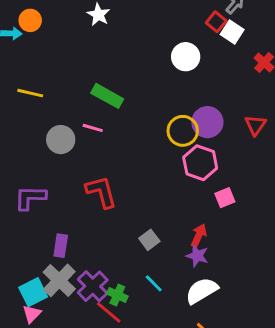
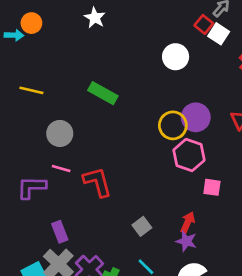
pink line: (93, 128) -> (61, 168), moved
pink square: (225, 198) -> (212, 187), turned 30
purple rectangle: (61, 246) -> (60, 232), turned -30

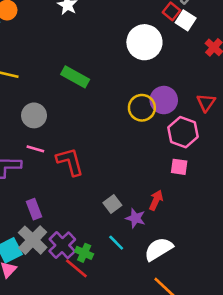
white circle: (176, 57) -> (144, 42), size x1.4
pink hexagon: (189, 155) -> (183, 132), moved
purple star: (186, 241) -> (135, 218), moved

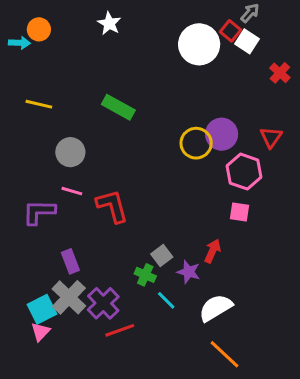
white circle: (144, 42) -> (199, 44), moved
green cross: (84, 253) -> (145, 275), moved
red line: (76, 268) -> (120, 330), turned -60

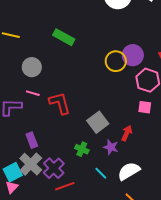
gray square: (162, 255) -> (98, 122), moved, size x1.5
cyan line: (166, 300) -> (101, 173), moved

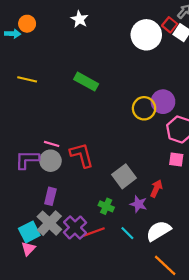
gray circle: (32, 67) -> (50, 161), moved
purple rectangle: (32, 140) -> (50, 196), turned 35
red line: (65, 186) -> (94, 232), moved

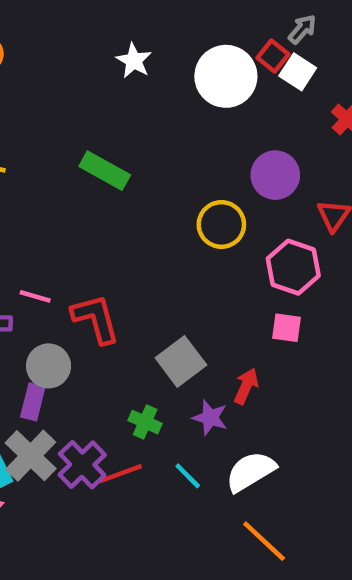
white star: (79, 19) -> (134, 61), moved
purple circle: (163, 102) -> (275, 175), moved
gray circle: (50, 161) -> (49, 366), moved

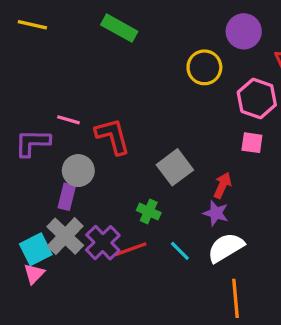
purple star: (210, 418) -> (216, 213), moved
orange line: (264, 541) -> (236, 298), turned 42

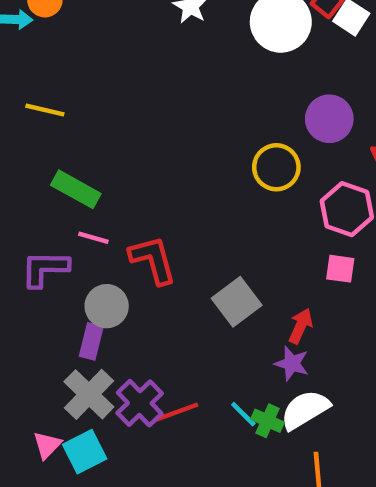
green rectangle: (119, 28) -> (76, 189), moved
green cross: (149, 212) -> (268, 421), moved
cyan square: (36, 249) -> (85, 452), moved

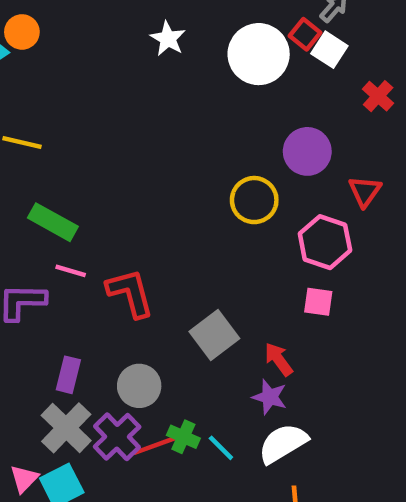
gray circle: (107, 306) -> (139, 386), moved
red arrow: (301, 326) -> (278, 359), turned -60
green cross: (268, 421) -> (183, 437), moved

